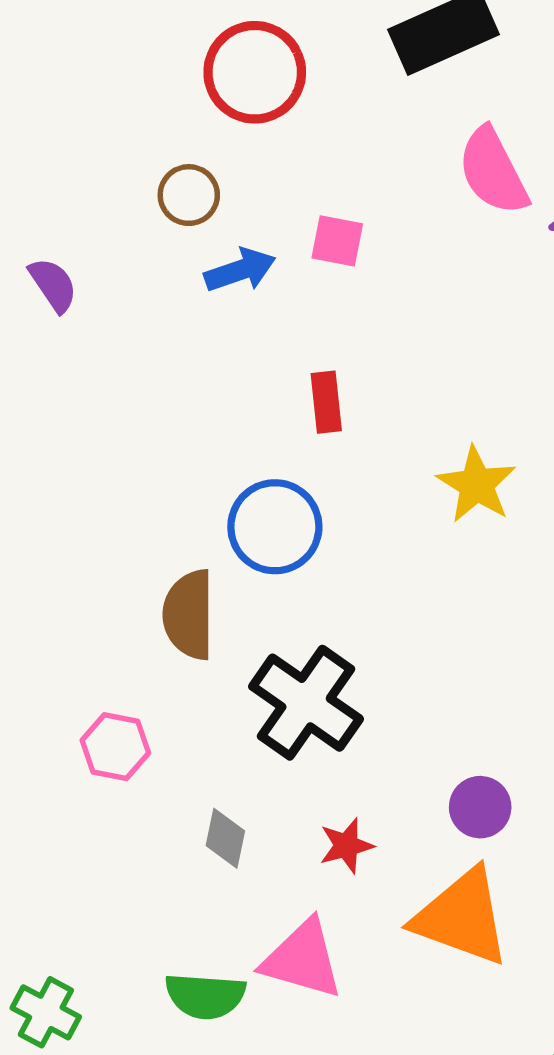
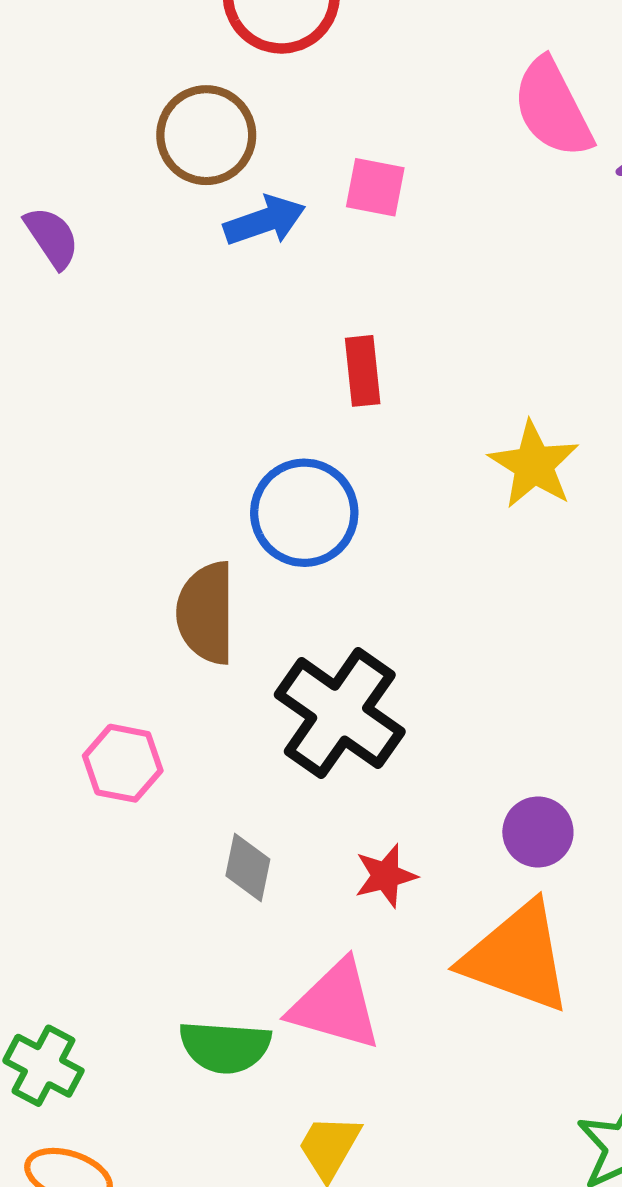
brown circle: (189, 195) -> (206, 135), size x1.4

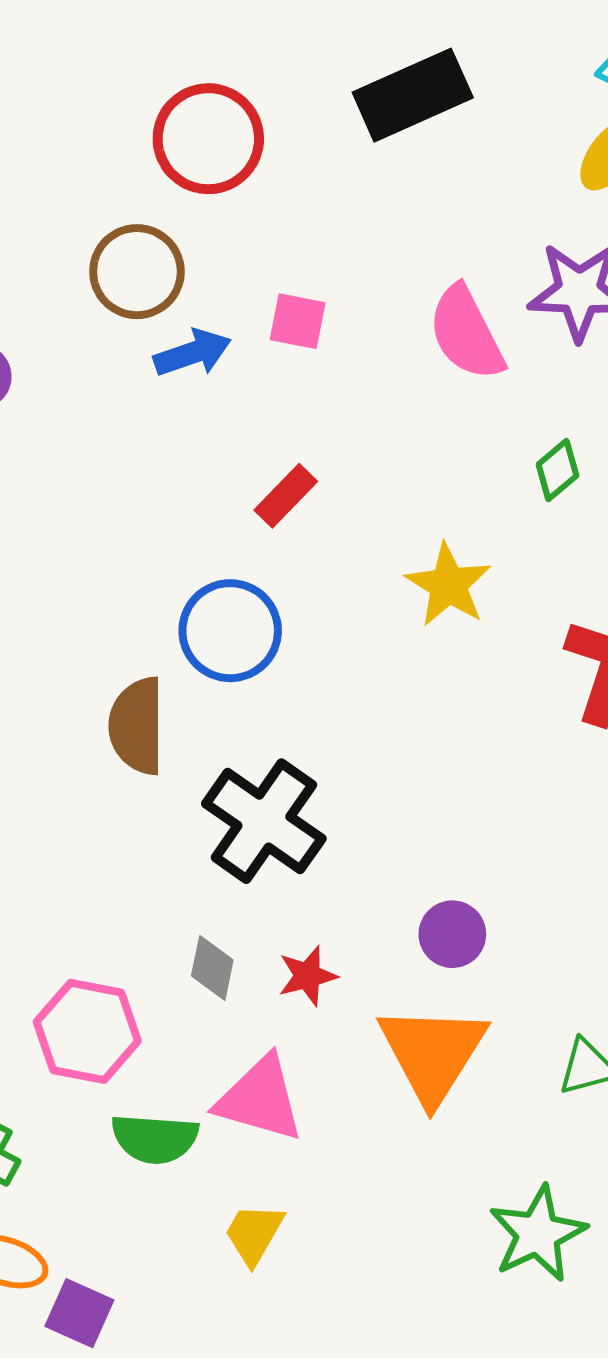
pink semicircle: (553, 108) -> (466, 333), moved
red rectangle: (363, 371) -> (286, 496), turned 50
pink hexagon: (123, 763) -> (87, 1031), moved, size x1.4
gray diamond: (248, 867) -> (212, 968), moved
orange triangle: (517, 957) -> (433, 1053), turned 42

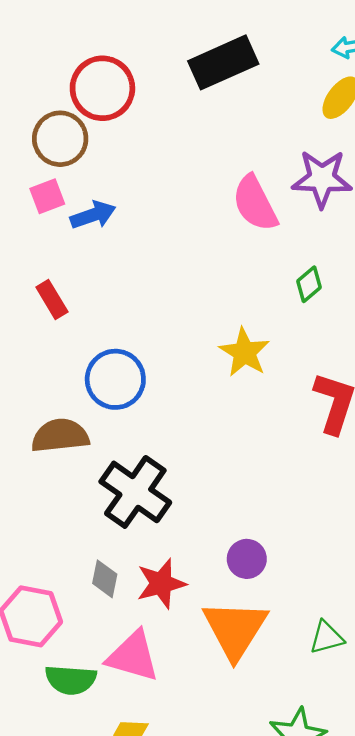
brown circle: (137, 272) -> (60, 139), moved
pink square: (298, 321) -> (47, 196), moved, turned -32
red rectangle: (286, 496) -> (52, 300), moved, turned -75
brown semicircle: (137, 726) -> (60, 436), turned 84
red star: (308, 976) -> (161, 584), size x1.4

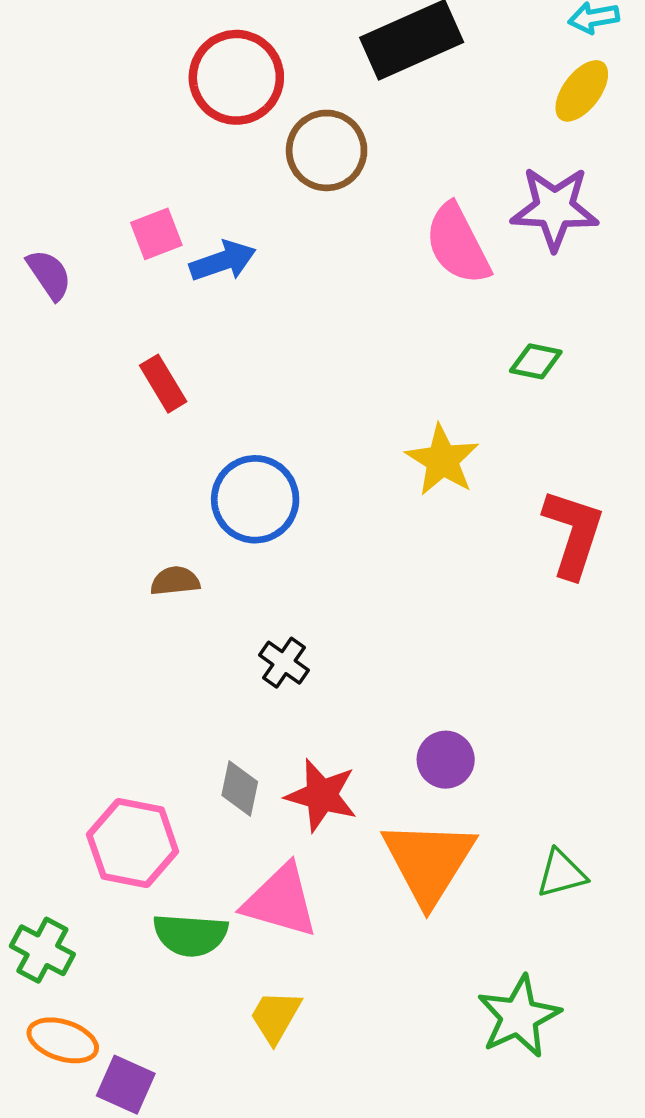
brown circle: (60, 139) -> (327, 150), moved
green diamond: (309, 284) -> (536, 361), turned 52
brown semicircle: (60, 436) -> (175, 581), size x0.6
black cross: (135, 492) -> (284, 663), size x0.5
red star: (161, 584) -> (321, 795), turned 30

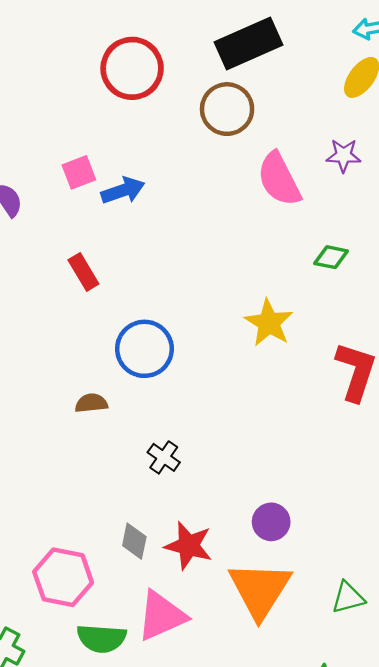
brown circle: (327, 150) -> (227, 109), moved
purple star: (555, 208) -> (344, 155), size x0.6
pink triangle: (281, 901) -> (161, 616), turned -40

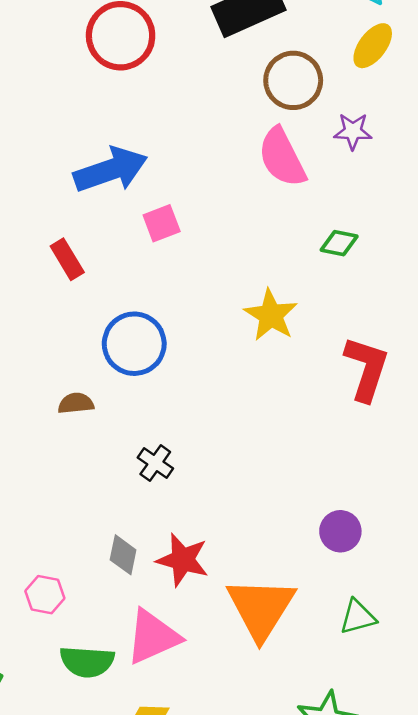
brown circle: (227, 109) -> (293, 80), moved
pink square: (79, 172) -> (162, 223), moved
blue arrow: (123, 191) -> (111, 170), size x1.5
purple circle: (271, 522) -> (340, 531), moved
pink hexagon: (63, 577) -> (45, 595), size x0.6

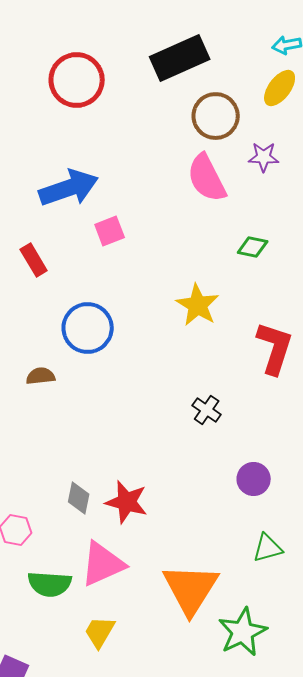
black cross: (155, 463) -> (207, 410), moved
orange triangle: (261, 608) -> (191, 589), moved

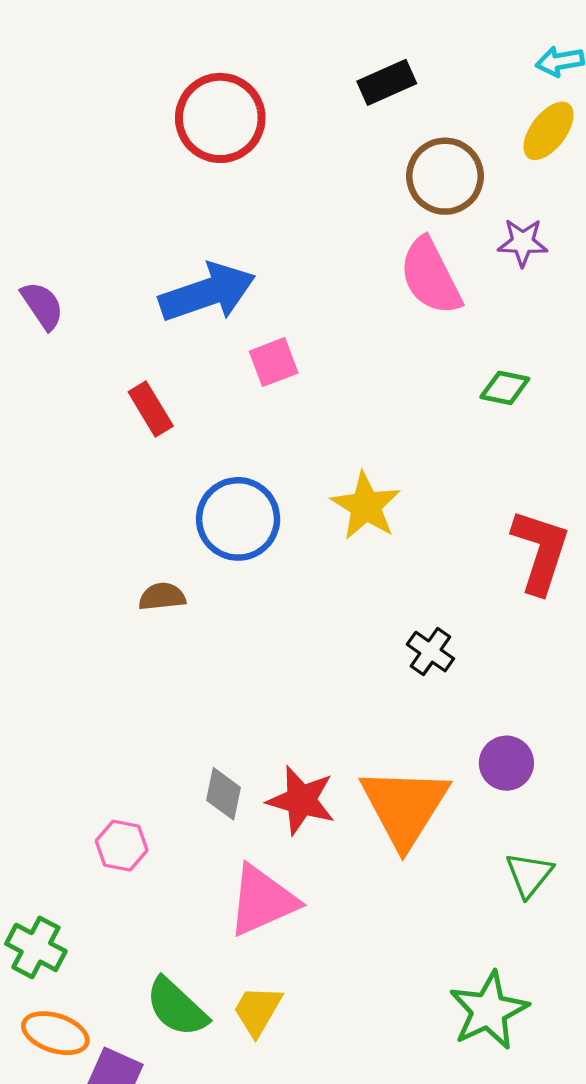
black rectangle: (180, 58) -> (387, 82), size x0.6
yellow star: (198, 305) -> (366, 506), moved
green triangle: (268, 548) -> (529, 875), turned -36
green semicircle: (50, 584) -> (177, 1007), moved, turned 39
orange triangle: (191, 589) -> (405, 807), moved

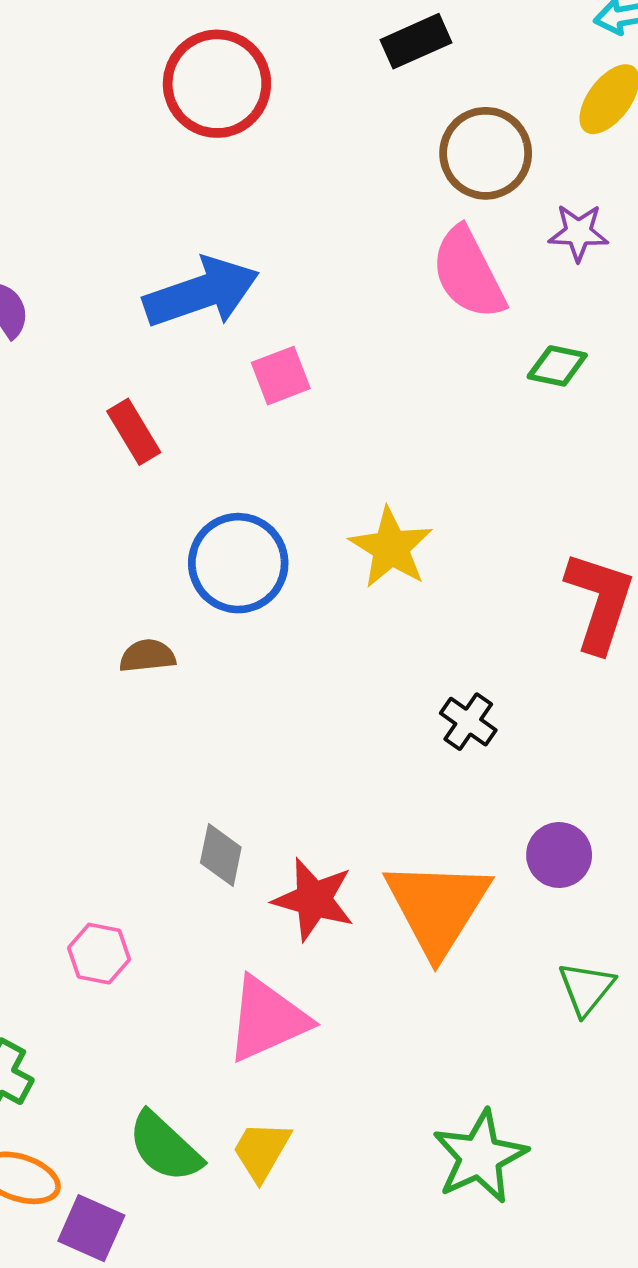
green diamond: (505, 388) -> (557, 366), moved
gray diamond: (223, 794) -> (221, 855), moved
green star: (489, 1010) -> (480, 1157), moved

